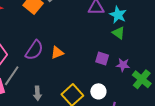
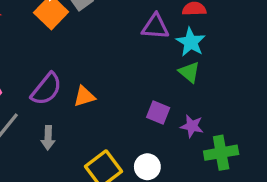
green cross: (142, 79) -> (221, 153), turned 36
gray arrow: (37, 93) -> (48, 138), moved

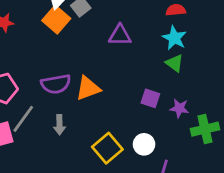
purple triangle: (155, 27) -> (120, 35), moved
purple semicircle: (46, 89) -> (56, 84), turned 44
orange triangle: (84, 96) -> (88, 88), size x1.4

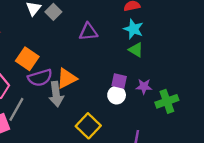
orange square: (56, 20) -> (27, 59), moved
gray arrow: (59, 125) -> (56, 94), moved, size x1.5
white circle: (144, 144) -> (117, 95), moved

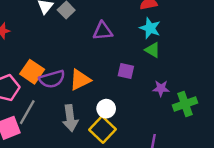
orange square: (27, 59) -> (32, 72), moved
purple square: (119, 81) -> (126, 71), moved
gray arrow: (56, 94) -> (70, 118), moved
white circle: (117, 95) -> (106, 109), moved

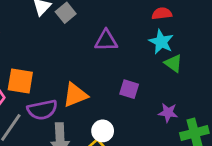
green triangle: (153, 50) -> (173, 63), moved
orange square: (32, 72) -> (20, 81), turned -30
purple semicircle: (52, 79) -> (42, 110), moved

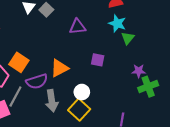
green triangle: (173, 63) -> (128, 38), turned 40
orange square: (20, 81) -> (19, 62), turned 30
purple star: (168, 113) -> (139, 71), moved

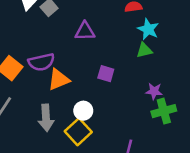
cyan star: (117, 23) -> (148, 29), moved
green triangle: (128, 38) -> (144, 50), turned 32
purple semicircle: (37, 81) -> (41, 62), moved

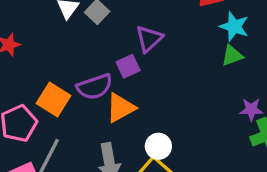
purple triangle: (85, 31) -> (149, 39), turned -35
purple square: (106, 74) -> (128, 66), moved, turned -35

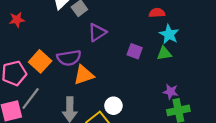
purple triangle: (149, 39) -> (97, 32), moved
purple square: (128, 66) -> (135, 51), moved, turned 35
white circle: (158, 146) -> (113, 106), moved

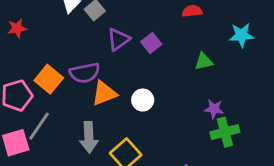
cyan star: (169, 34) -> (242, 35), moved, turned -30
purple square: (135, 51) -> (151, 43), moved, turned 35
white circle: (113, 106) -> (143, 100), moved

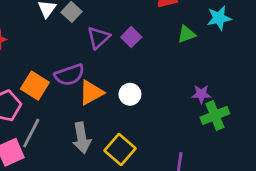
green triangle: (204, 61) -> (187, 34), moved

